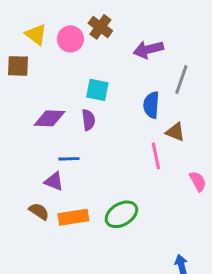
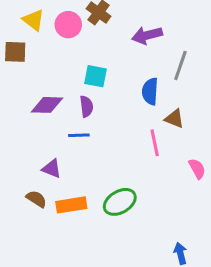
blue line: (69, 159) -> (79, 135), moved

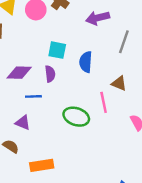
blue semicircle: (150, 91) -> (86, 62), moved
blue line: (79, 135) -> (33, 96), moved
green ellipse: (120, 202) -> (76, 117), moved, turned 50
orange rectangle: (71, 205) -> (42, 165), moved

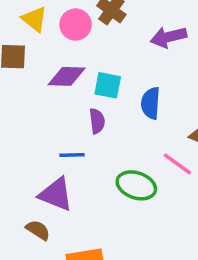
purple diamond: (19, 73) -> (67, 76), moved
pink line: (104, 102) -> (177, 164), turned -42
purple triangle: (23, 123) -> (56, 194), size x1.5

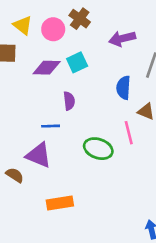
cyan square: (108, 85) -> (77, 62), moved, turned -36
blue semicircle: (151, 103) -> (123, 88), moved
pink line: (177, 164) -> (129, 133), turned 40
brown semicircle: (38, 230) -> (15, 175), moved

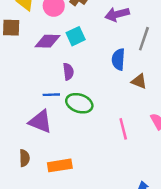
pink line: (129, 133) -> (123, 129), moved
green ellipse: (98, 149) -> (79, 103), moved
brown semicircle: (15, 175) -> (24, 158), moved, turned 56

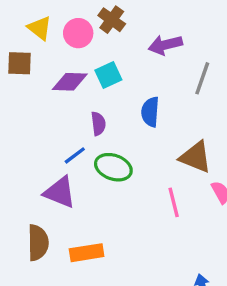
blue semicircle: (118, 59) -> (150, 112), moved
brown triangle: (139, 81) -> (196, 157), moved, size x1.5
blue line: (51, 95) -> (75, 155), turned -35
brown semicircle: (24, 158) -> (38, 243), size x1.5

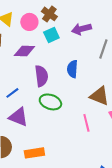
cyan square: (108, 75) -> (51, 35), moved
purple semicircle: (98, 124) -> (41, 76), size x1.5
blue line: (75, 155) -> (12, 93), moved

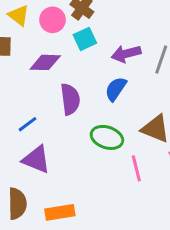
purple arrow: (81, 29) -> (126, 54), moved
blue semicircle: (72, 69) -> (116, 89), turned 30
green ellipse: (50, 102) -> (107, 137), moved

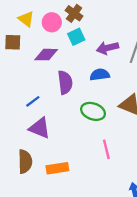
blue semicircle: (116, 89) -> (100, 75), turned 48
pink line: (136, 168) -> (106, 149), moved

